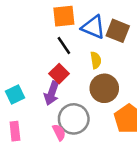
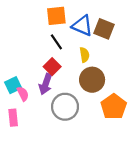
pink semicircle: (59, 132) -> (23, 94), moved

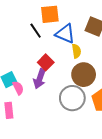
blue triangle: (82, 26) -> (65, 34), moved
black line: (56, 42) -> (36, 31), moved
gray circle: (65, 107) -> (72, 98), moved

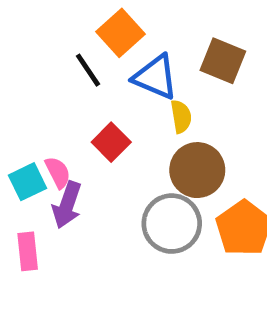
orange square: (50, 14) -> (121, 33), turned -36
purple arrow: (40, 79) -> (67, 205), moved
pink semicircle: (18, 88) -> (58, 172), moved

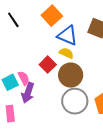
black line: (88, 70) -> (13, 20), moved
yellow semicircle: (181, 117) -> (66, 53), moved, turned -56
brown circle: (197, 170) -> (71, 75), moved

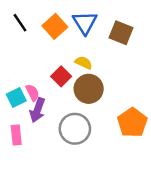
orange square: (52, 16) -> (55, 26), moved
blue triangle: (67, 35) -> (85, 23), moved, turned 35
gray circle: (75, 101) -> (75, 129), moved

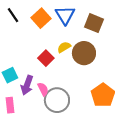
yellow semicircle: (84, 63) -> (64, 47), turned -56
brown circle: (89, 89) -> (84, 53), moved
pink semicircle: (32, 93) -> (43, 89), moved

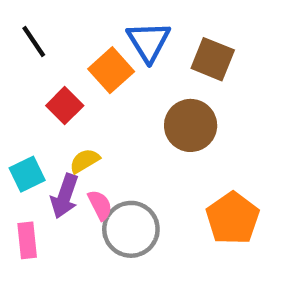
orange square: (41, 18) -> (111, 70), moved
yellow semicircle: (64, 47) -> (85, 161), moved
red square: (46, 58) -> (65, 106), moved

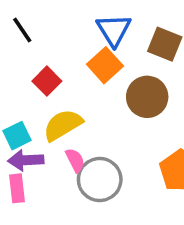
orange square: (111, 70) -> (105, 65), moved
yellow semicircle: (85, 161) -> (63, 125), size x1.6
purple arrow: (65, 196) -> (26, 160), moved, turned 68

